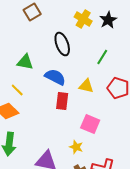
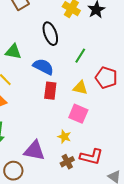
green line: (102, 57) -> (80, 56), moved
yellow triangle: (86, 86) -> (80, 88), moved

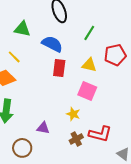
red pentagon: (106, 78) -> (115, 55), turned -30
purple triangle: (34, 151) -> (43, 128), size x0.6

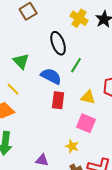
green triangle: (22, 29) -> (21, 61), turned 36
green line: (89, 33) -> (76, 65), moved

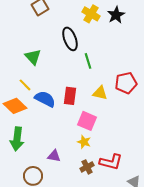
green line: (76, 65) -> (88, 61), turned -49
blue semicircle: (51, 76) -> (45, 99), moved
pink square: (86, 123) -> (87, 121), moved

